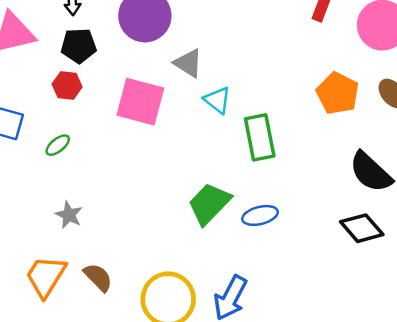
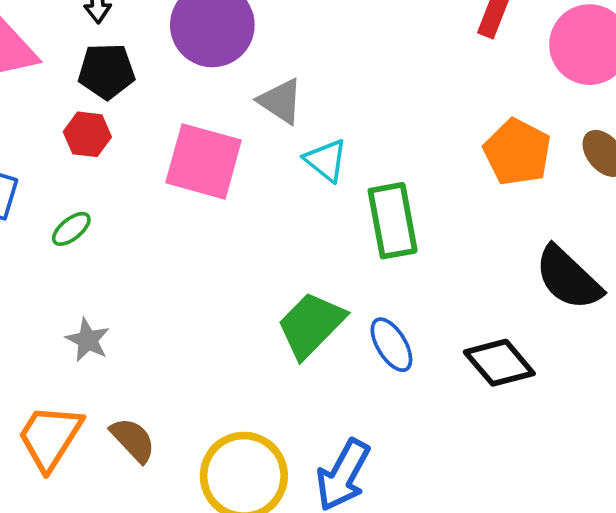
blue ellipse: (260, 215) -> (391, 345), turned 72
black diamond: (362, 228) -> (499, 363), moved

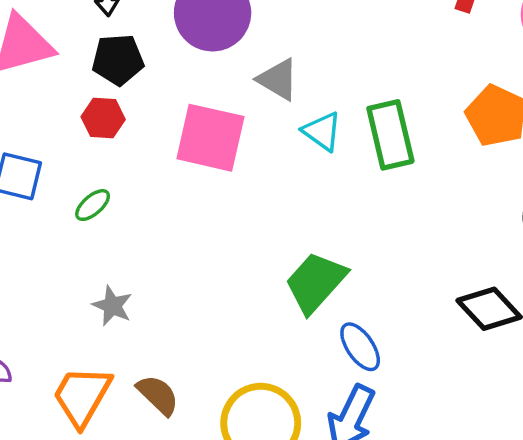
green rectangle: (393, 221) -> (390, 135), moved
blue ellipse: (391, 345) -> (360, 347), moved

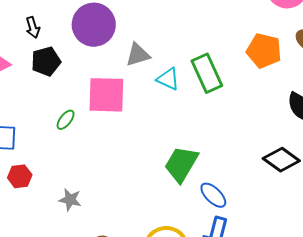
gray triangle: (278, 79) -> (138, 55), turned -36
red hexagon: (103, 118) -> (20, 176), moved
green ellipse: (93, 205) -> (66, 120), moved

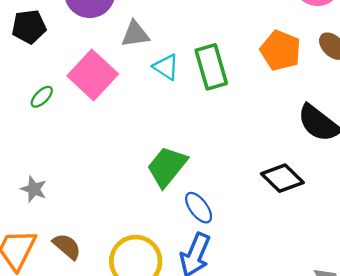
pink square: (106, 95) -> (93, 75), turned 33

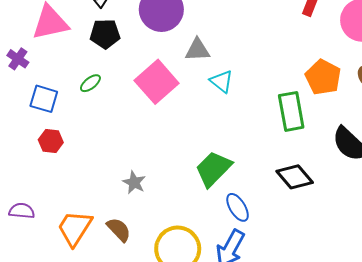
green rectangle: (211, 67) -> (291, 111), moved
green ellipse: (42, 97) -> (90, 83), moved
black diamond: (282, 178) -> (295, 177), moved
gray star: (34, 189) -> (134, 182), moved

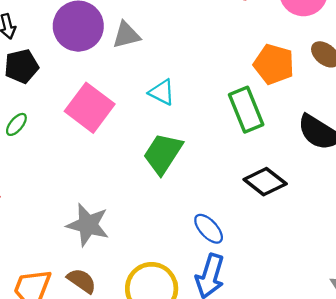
gray triangle: (197, 50) -> (126, 35), moved
green trapezoid: (213, 169) -> (163, 154), moved
gray star: (134, 182) -> (88, 225), size x1.6

